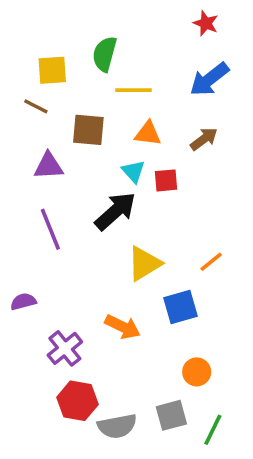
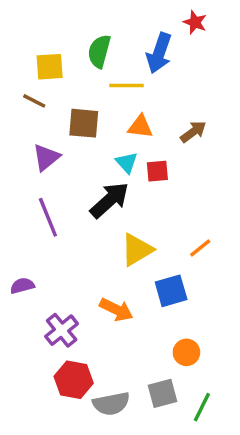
blue arrow: (209, 79) -> (159, 53), moved, turned -33
purple triangle: (49, 166) -> (46, 157), turned -36

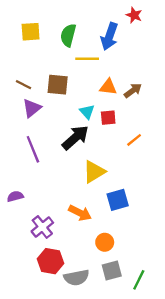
yellow square: (50, 67) -> (31, 32), moved
brown line: (34, 101) -> (23, 85), moved
orange triangle: (140, 127) -> (108, 87), moved
orange line: (200, 248) -> (134, 140), moved
orange circle: (186, 352) -> (105, 242), moved

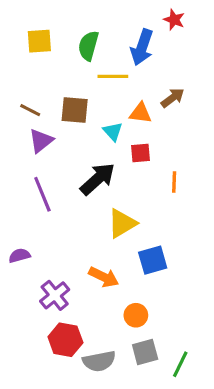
brown arrow: (133, 90) -> (173, 98), moved
cyan triangle: (87, 112) -> (113, 131), moved
orange line: (134, 140) -> (174, 182), turned -49

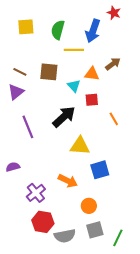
purple triangle: (41, 141) -> (16, 92), moved
orange line: (174, 182) -> (114, 119), turned -32
yellow triangle: (122, 223) -> (80, 146), turned 35

